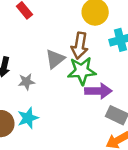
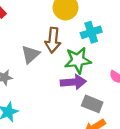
green star: (82, 71) -> (78, 60), moved

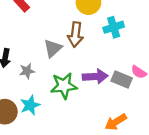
green star: (78, 60) -> (64, 86), moved
gray rectangle: (92, 104) -> (122, 79), moved

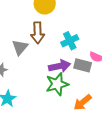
cyan cross: (114, 27) -> (70, 41), moved
green star: (64, 86) -> (57, 84), moved

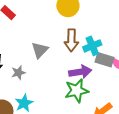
brown arrow: (38, 33) -> (71, 40), moved
gray rectangle: (83, 65) -> (105, 60), moved

